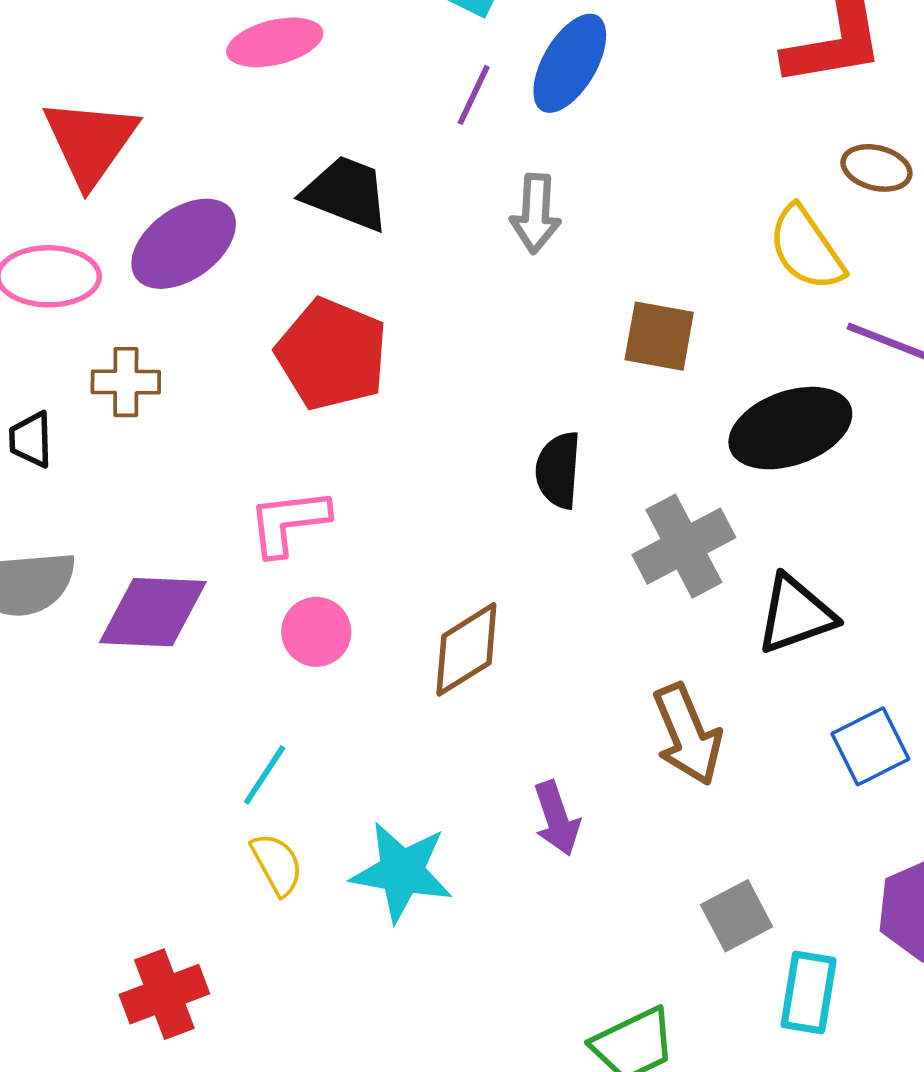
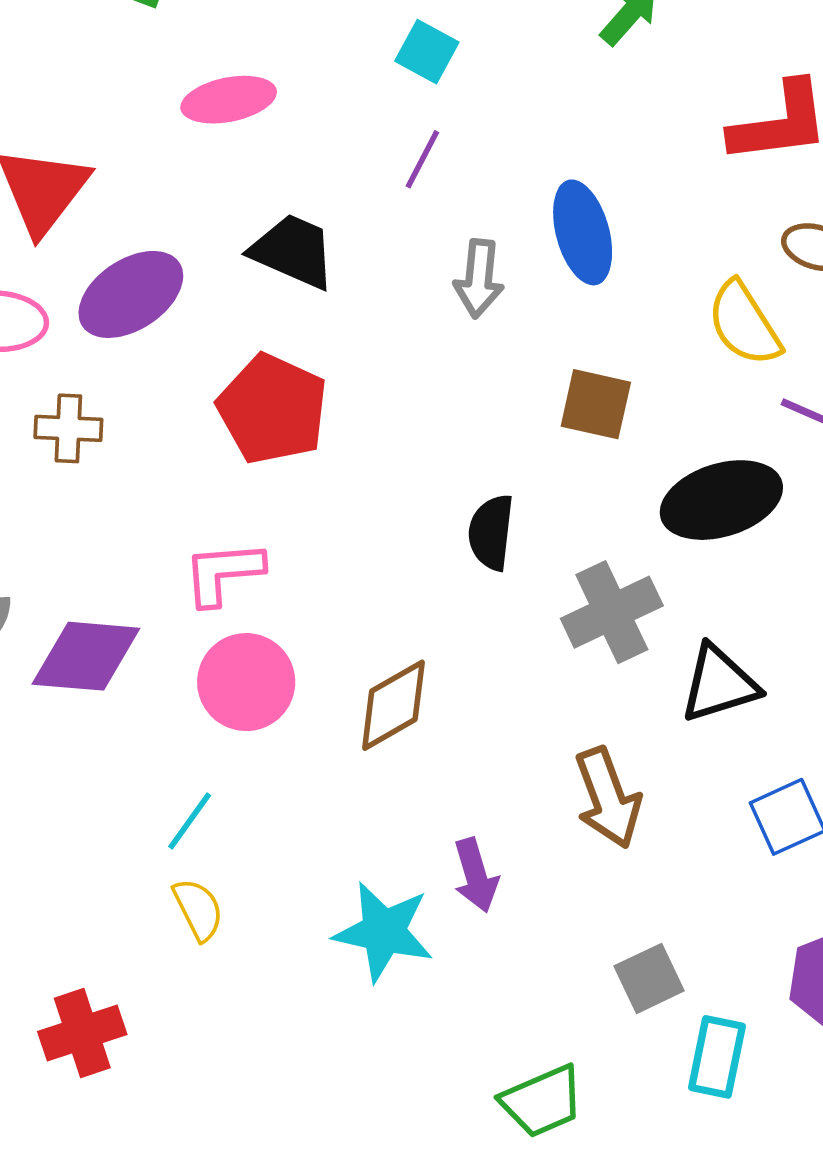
blue ellipse: (570, 63) -> (583, 232), moved, turned -48
pink circle: (316, 632) -> (246, 682), size x1.4
cyan star: (402, 872) -> (384, 932), moved

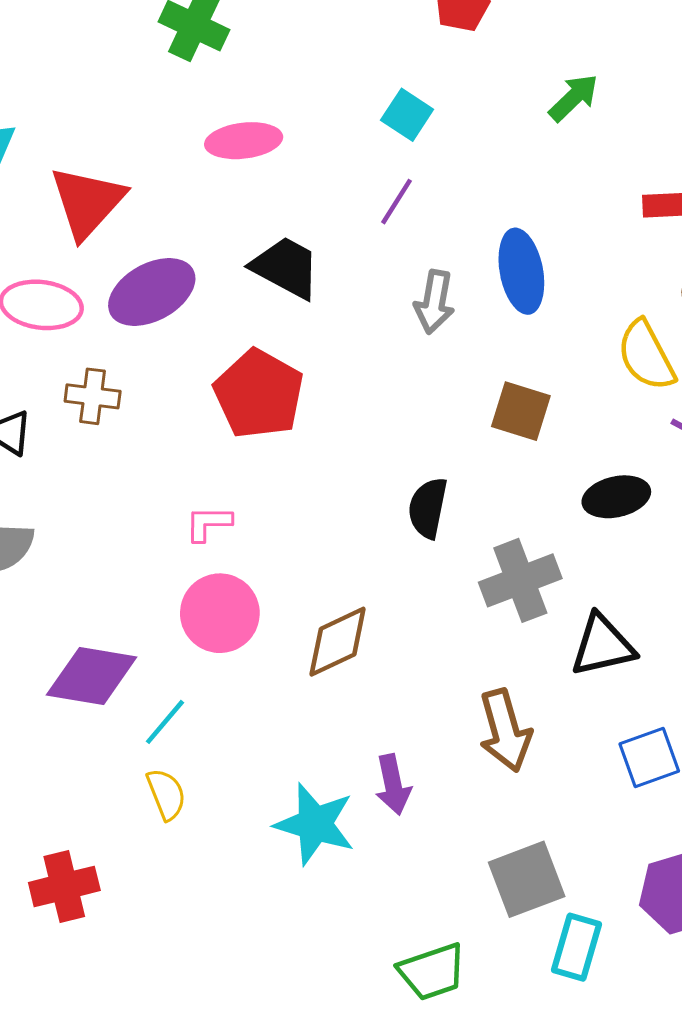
black ellipse: (721, 500) -> (616, 497), size x0.7
pink L-shape: (223, 573) -> (208, 523), size x0.7
purple diamond: (86, 656) -> (92, 676), moved
gray square: (649, 978) -> (527, 879), size x1.4

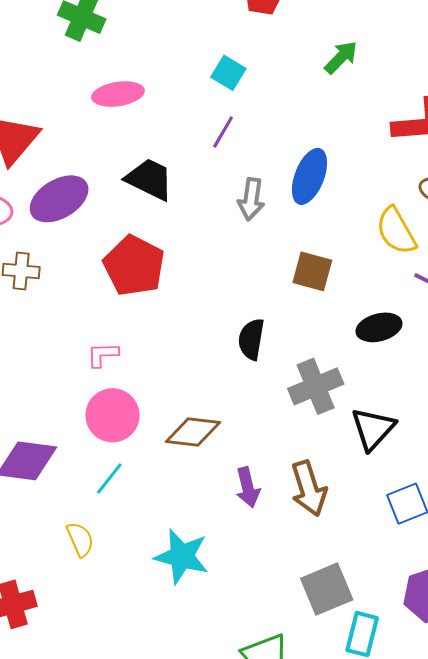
blue ellipse: (521, 271) -> (309, 176), turned 34
brown diamond: (338, 642) -> (193, 432), turned 34
black triangle: (603, 645) -> (373, 429), turned -33
cyan line: (165, 722) -> (109, 478), moved
purple arrow: (393, 785) -> (248, 487), moved

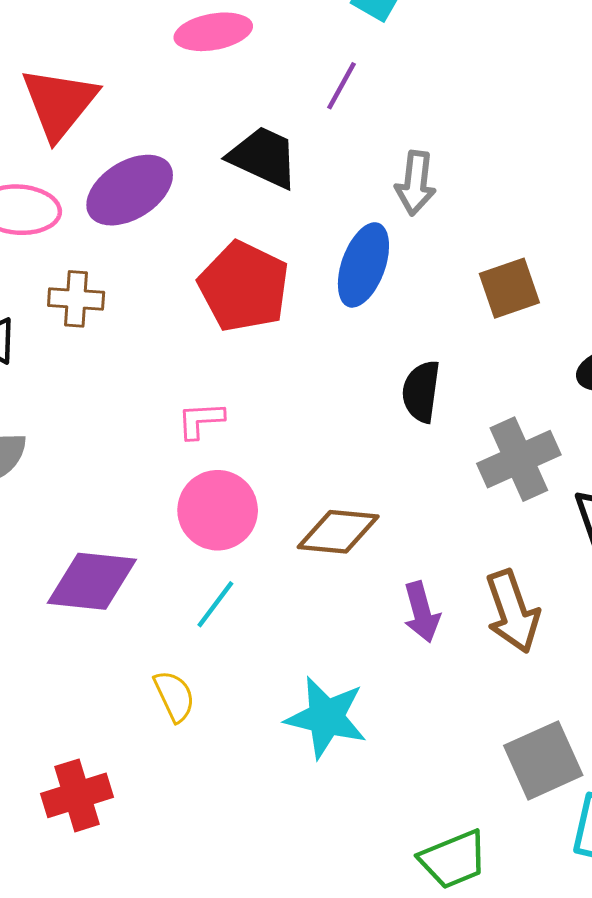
purple line: (223, 132) -> (341, 86), moved
blue ellipse: (309, 176) -> (363, 265), moved
brown square: (312, 271) -> (509, 288), turned -33

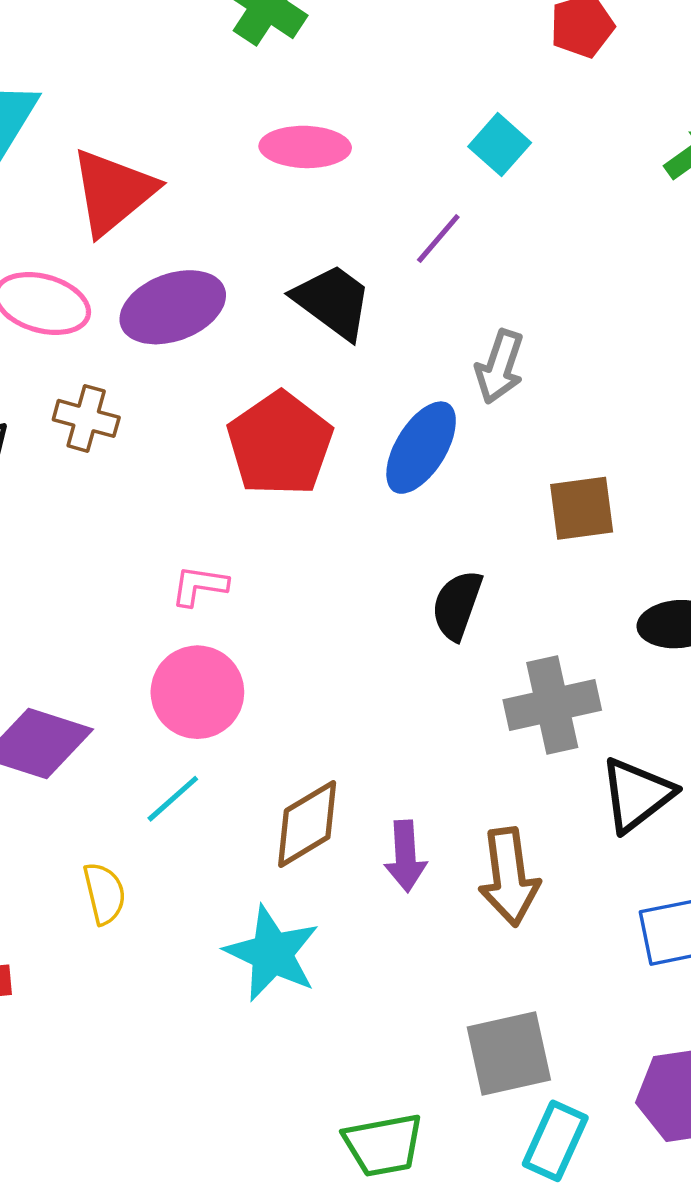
brown diamond: (338, 532) -> (307, 824), moved, turned -48

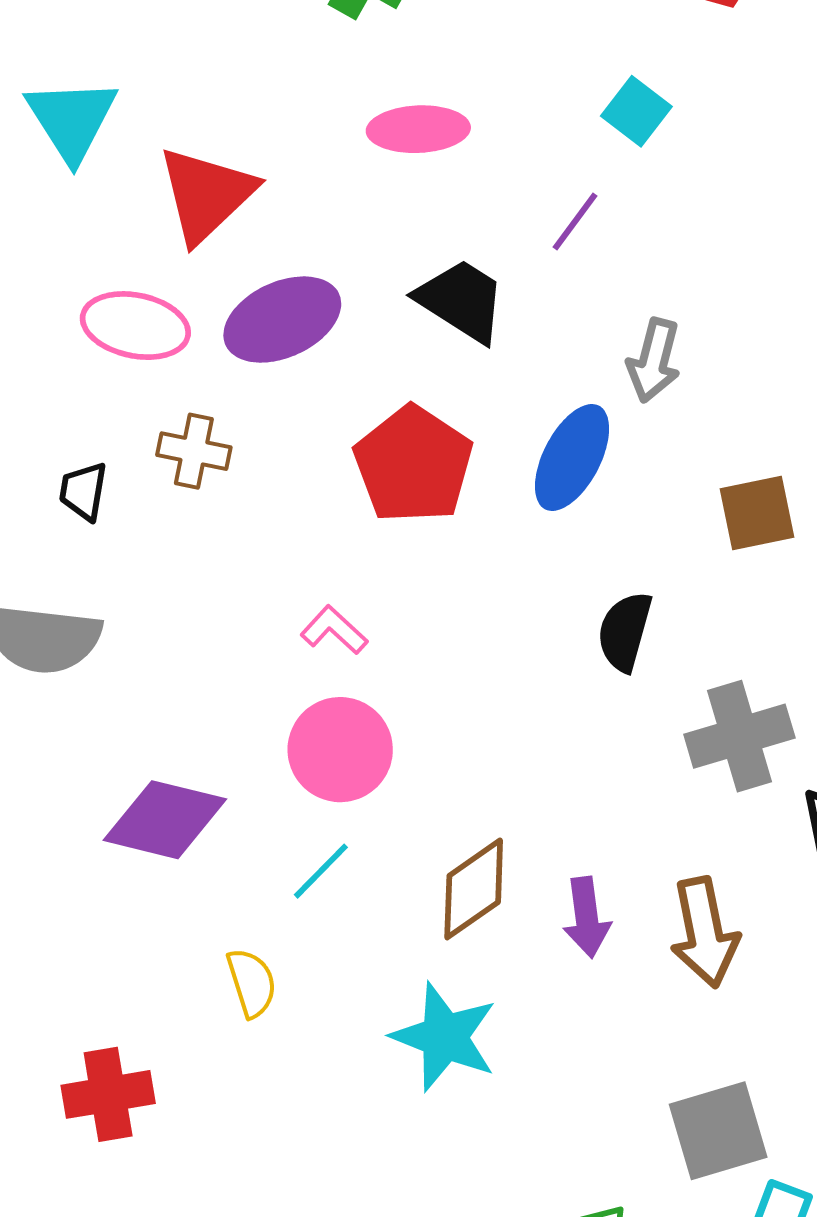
pink L-shape: (199, 586) -> (334, 630), turned 38

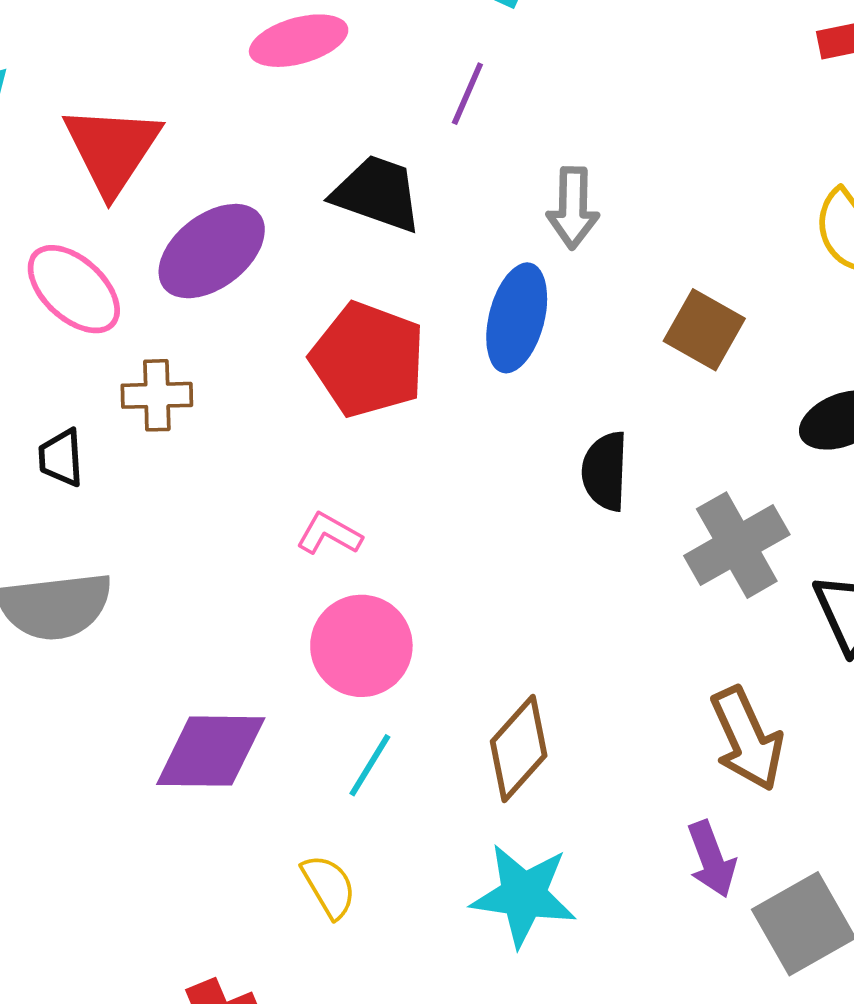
pink ellipse: (135, 326) -> (74, 289), turned 44
brown square: (757, 513) -> (704, 330), turned -36
purple arrow: (587, 917) -> (712, 859), moved

